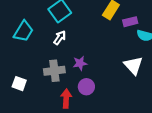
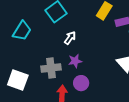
white arrow: (60, 38) -> (70, 38), moved
white square: (19, 84) -> (18, 80), size x1.5

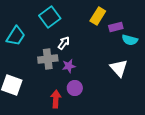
gray cross: (51, 68) -> (48, 59), moved

